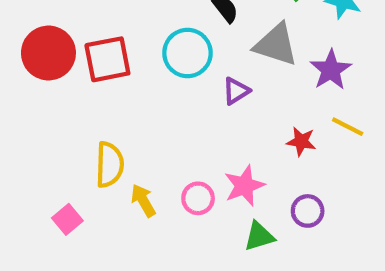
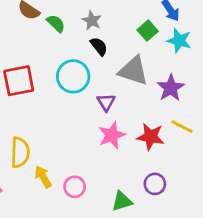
purple triangle: (236, 91) -> (106, 102), turned -30
red star: (301, 141) -> (151, 137), size x1.4
pink star: (244, 186) -> (112, 135), moved
pink circle: (198, 198) -> (75, 187), moved

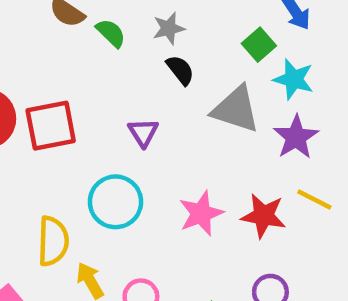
gray star: (92, 21) -> (169, 28), turned 30
cyan star: (179, 41) -> (294, 79), moved
cyan circle: (73, 76) -> (115, 202), moved
purple triangle: (106, 102) -> (143, 132), moved

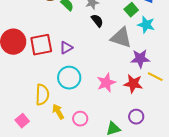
purple triangle: (143, 132) -> (66, 48), moved, turned 32
purple star: (296, 137) -> (140, 59), moved, turned 30

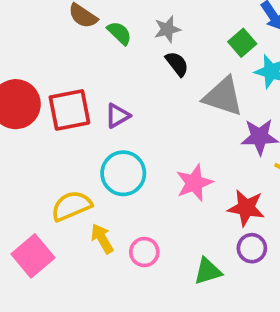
red star: (133, 84) -> (246, 208), moved
yellow semicircle: (42, 95) -> (71, 206), turned -115
pink square: (22, 121) -> (33, 256), size x1.5

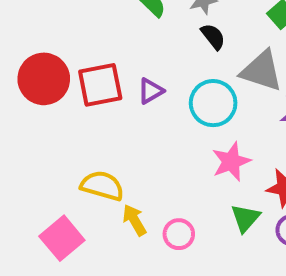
cyan circle: (123, 173) -> (213, 103), moved
yellow semicircle: (71, 206) -> (102, 186), turned 39
green triangle: (208, 271) -> (245, 218), moved, turned -32

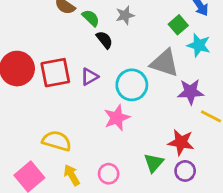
black semicircle: (213, 37) -> (104, 40), moved
pink star: (231, 162) -> (117, 118), moved
yellow arrow: (134, 220) -> (72, 175), moved

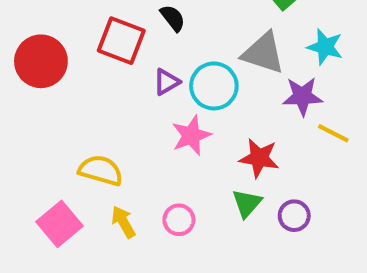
cyan star: (199, 45) -> (325, 47), moved
red square: (55, 73) -> (121, 41), moved, turned 32
purple triangle: (89, 77) -> (167, 82), moved
red star: (181, 142) -> (259, 158), moved

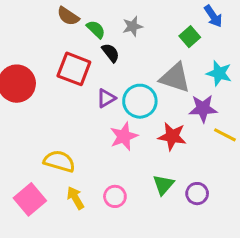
red star: (259, 158) -> (172, 136), moved

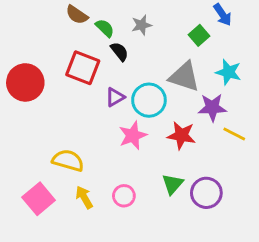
purple circle: (197, 194) -> (206, 193), size x1.4

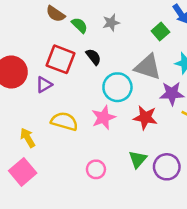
black semicircle: (120, 52) -> (93, 57), moved
purple triangle: (115, 97) -> (44, 85), moved
yellow semicircle: (68, 160) -> (64, 121), moved
yellow arrow: (84, 197) -> (28, 138), moved

